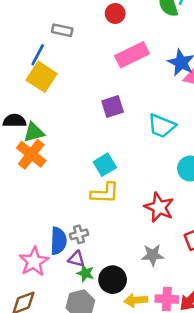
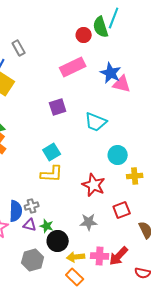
red circle: (115, 13) -> (84, 35), moved
gray rectangle: (62, 30) -> (19, 48), turned 49
green star: (85, 273) -> (47, 226), moved

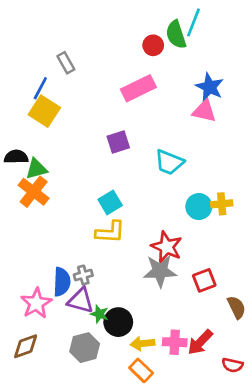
blue star: (111, 73) -> (210, 87), moved
yellow cross: (135, 176) -> (222, 204), moved
gray star: (89, 222) -> (160, 271), moved, size x1.4
purple triangle: (30, 225) -> (81, 301), size x1.5
green star: (47, 226) -> (99, 314), moved

